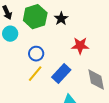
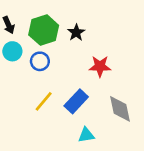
blue circle: (36, 54) -> (40, 61), moved

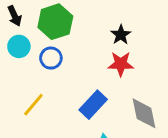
black star: (76, 33) -> (121, 35), moved
yellow line: (44, 101) -> (33, 105), moved

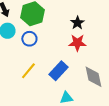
yellow line: (33, 105) -> (28, 71), moved

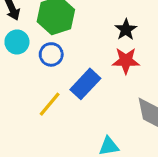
blue rectangle: (58, 71) -> (85, 84), moved

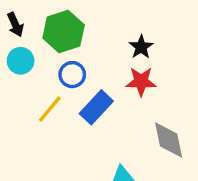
blue circle: (51, 54) -> (72, 75), moved
yellow line: (50, 104) -> (50, 109), moved

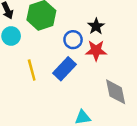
blue circle: (72, 75) -> (73, 40), moved
yellow line: (50, 109) -> (32, 70), turned -55

